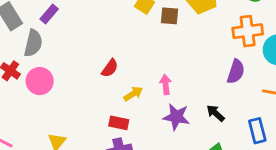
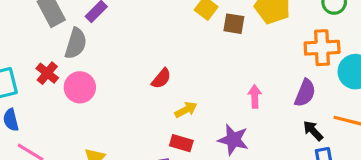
pink arrow: (166, 84) -> (255, 96), moved
black arrow: (216, 113) -> (313, 131), moved
red rectangle: (119, 123) -> (181, 143), moved

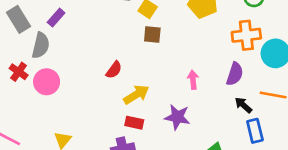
brown square: (234, 24) -> (152, 35), moved
yellow arrow: (186, 110) -> (136, 95), size x1.4

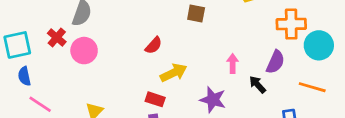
black arrow: (243, 105) -> (257, 85), moved
red rectangle: (134, 123) -> (155, 99), moved

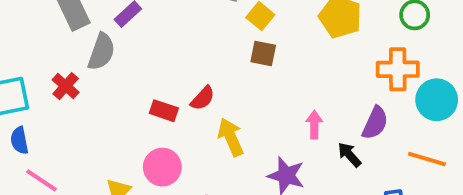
pink circle: (84, 51) -> (162, 167), moved
yellow arrow: (174, 73) -> (231, 137), turned -88
red rectangle: (155, 99) -> (164, 111), moved

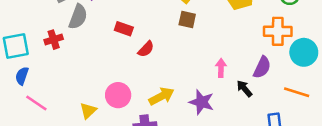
red cross: (66, 86) -> (54, 40), turned 30
red rectangle: (164, 111) -> (124, 29), moved
yellow arrow: (231, 137) -> (161, 96), moved, turned 85
blue semicircle: (19, 140) -> (22, 76), turned 30

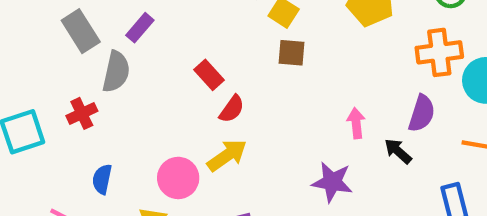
red rectangle: (124, 29) -> (209, 75), moved, turned 36
blue semicircle: (22, 76) -> (102, 179), moved
pink circle: (118, 95) -> (178, 178), moved
yellow arrow: (161, 96) -> (227, 155), moved

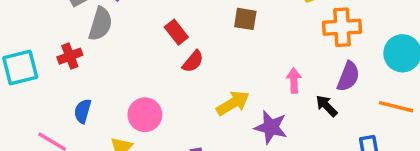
orange cross: (439, 52) -> (342, 27), moved
yellow arrow: (227, 155) -> (233, 103), moved

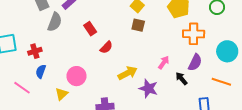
red rectangle: (176, 32) -> (90, 29), moved
red cross: (70, 56) -> (35, 51), moved
pink arrow: (294, 81) -> (164, 63), turned 32

